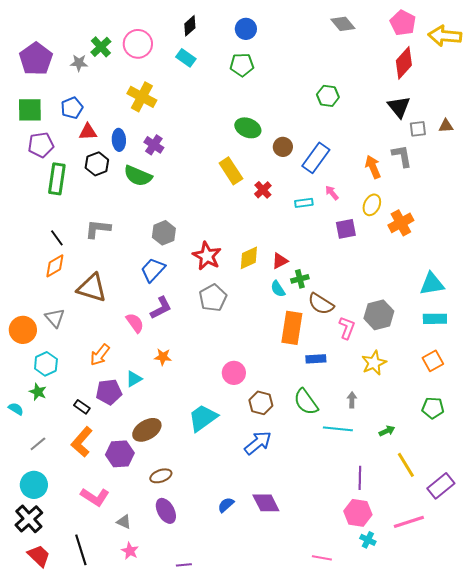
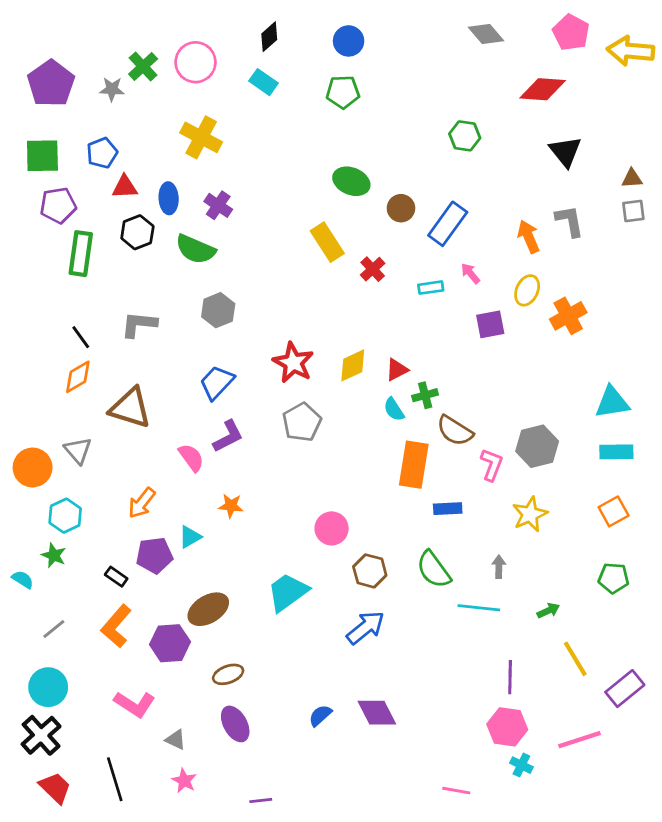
red diamond: (404, 63) -> (543, 89), moved, turned 52
gray square: (418, 129) -> (633, 211), moved
gray hexagon: (164, 233) -> (218, 310), moved

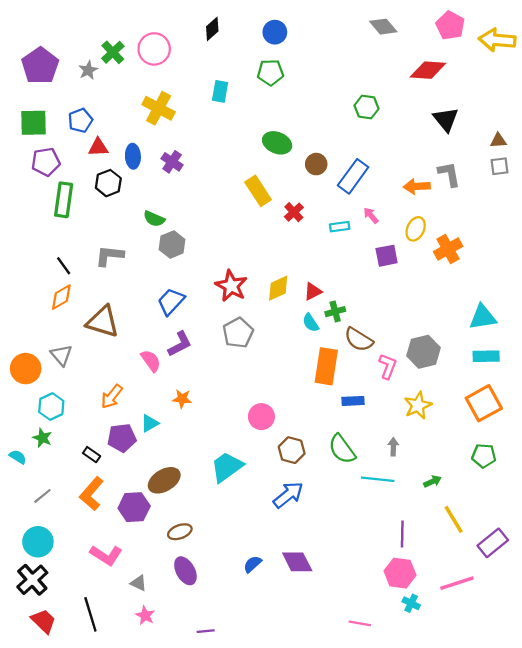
cyan rectangle: (264, 82) -> (220, 91), moved, turned 65
gray star: (112, 89) -> (88, 70), turned -30
orange arrow: (529, 237) -> (417, 186), turned -70
green semicircle: (196, 249) -> (154, 219), moved, size x0.7
orange square: (614, 511) -> (484, 403), size x1.5

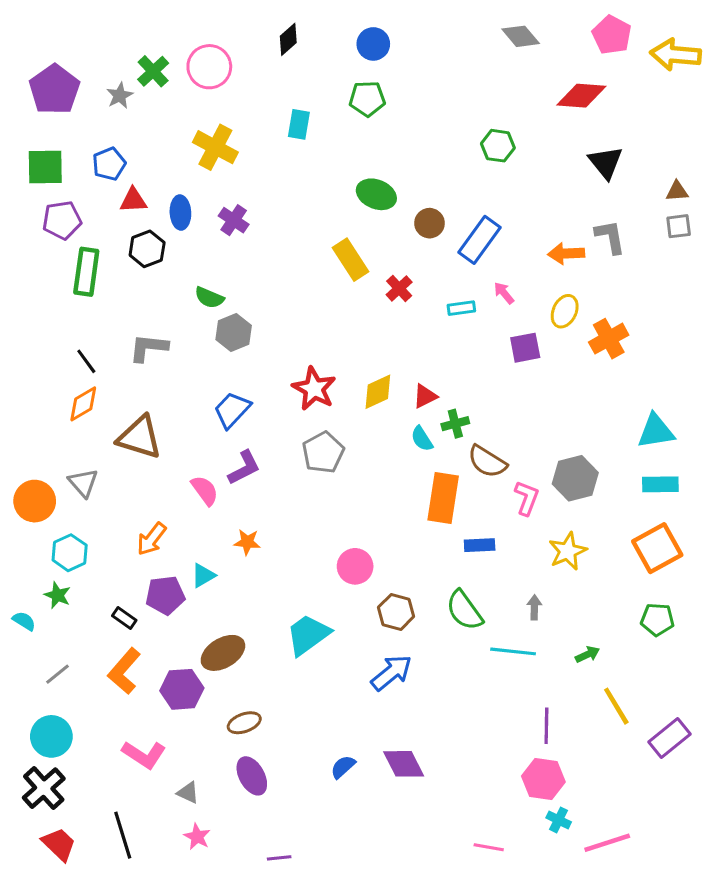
pink line: (457, 583) -> (607, 843), moved

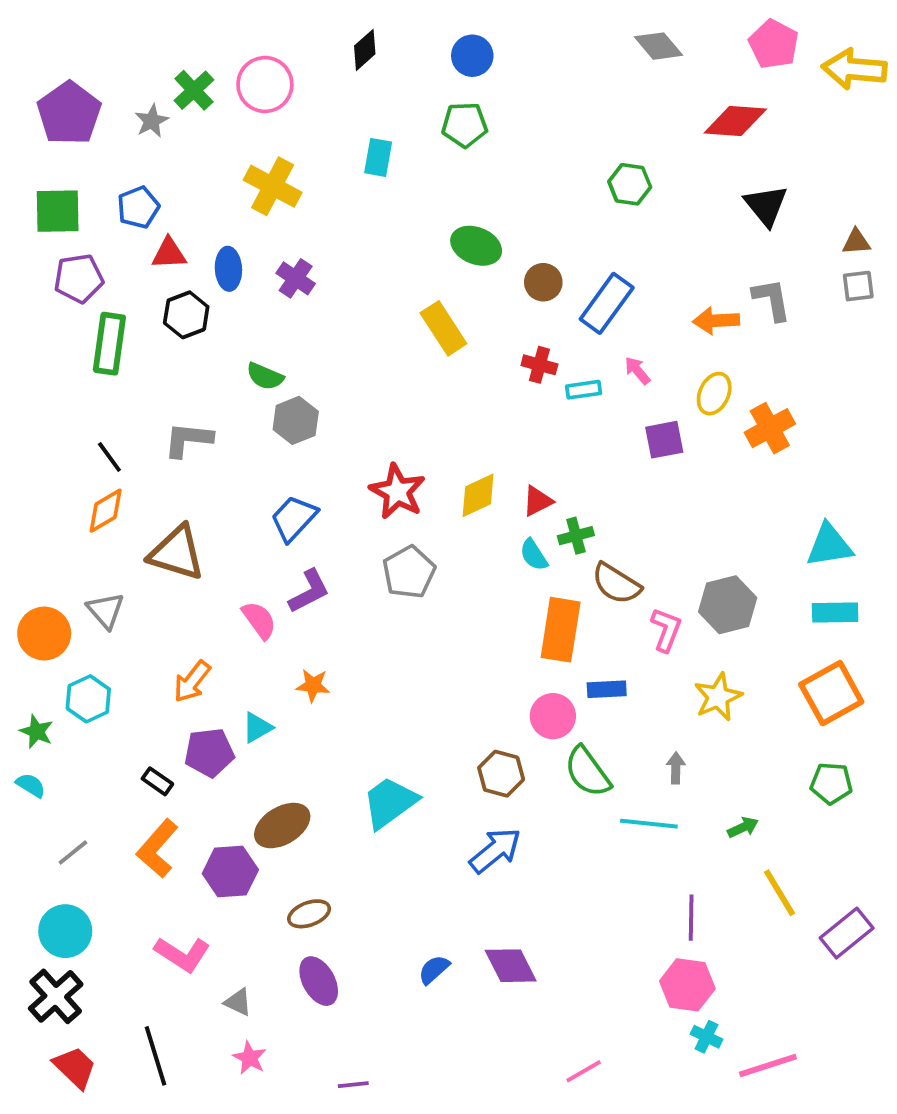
red cross: (399, 288) -> (539, 365), moved, turned -32
pink circle: (355, 566) -> (553, 716), moved
green star: (57, 595) -> (36, 731), moved
pink line: (489, 847) -> (584, 1071), moved, turned -40

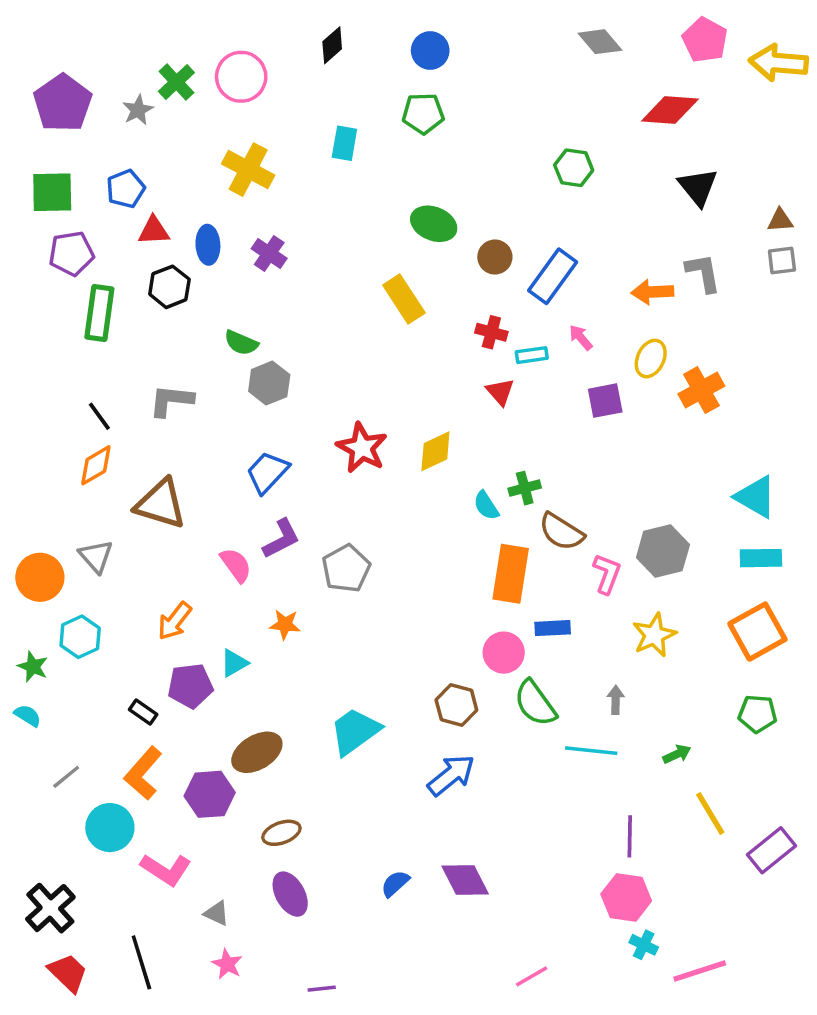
red triangle: (538, 501) -> (500, 392), moved, turned -44
cyan triangle: (829, 545) -> (756, 497), turned 39
gray pentagon: (409, 572) -> (346, 569), moved
cyan circle: (65, 931) -> (110, 828), moved

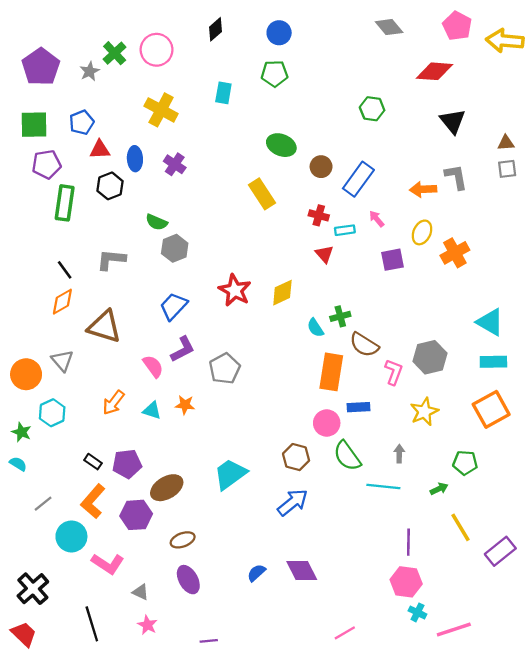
cyan triangle: (234, 663) -> (152, 411), moved, turned 48
purple pentagon: (190, 686) -> (127, 464), moved
green pentagon: (757, 714) -> (465, 463), moved
red trapezoid: (68, 973) -> (24, 634), moved

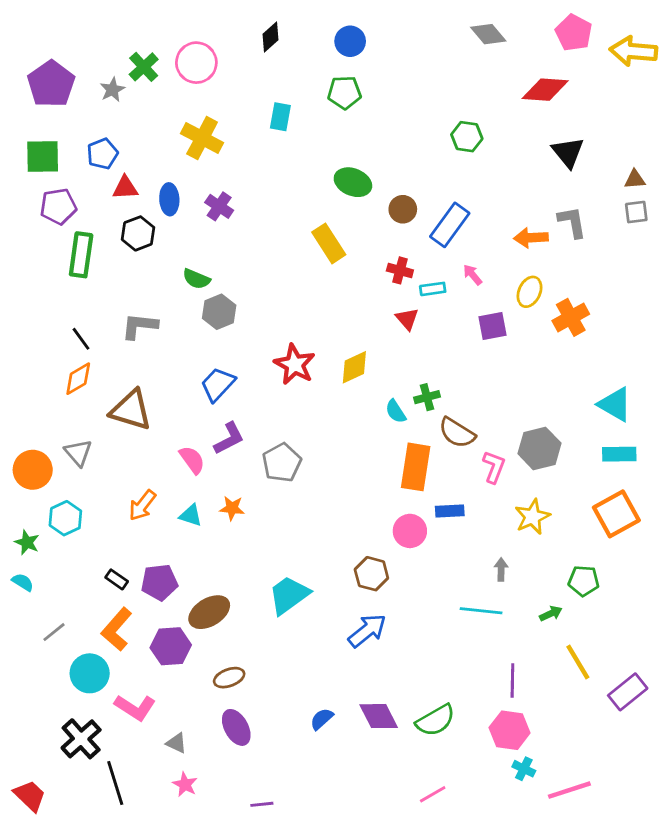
green semicircle: (347, 456) -> (436, 720), moved, turned -84
black cross: (33, 589) -> (81, 739), moved

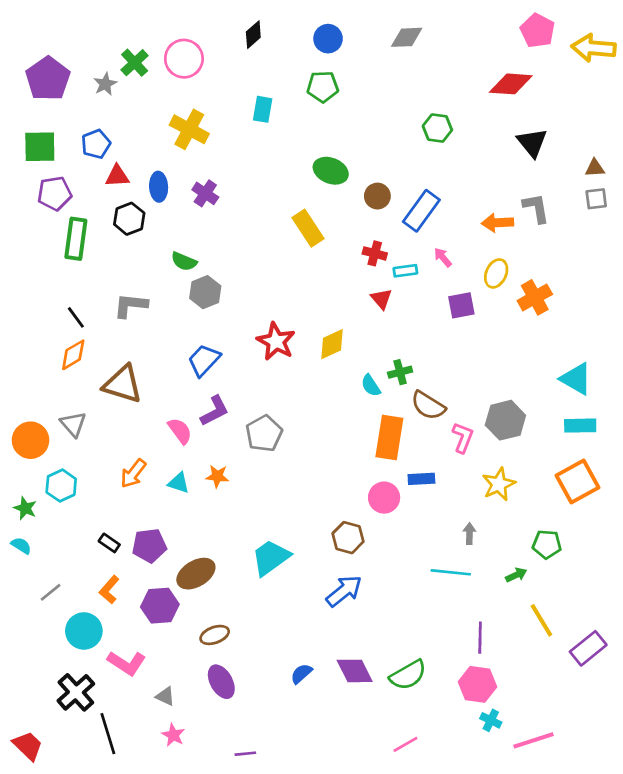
gray diamond: (488, 34) -> (407, 37), moved, turned -52
orange L-shape: (117, 629) -> (109, 590), size x0.7

